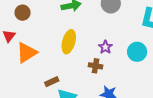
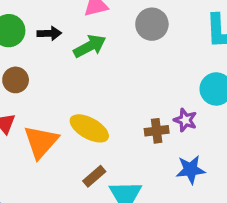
yellow ellipse: (69, 42) -> (89, 128), moved, turned -60
purple star: (105, 47) -> (185, 120), moved

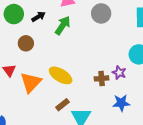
black arrow: (49, 33) -> (38, 17), turned -32
green arrow: (90, 46) -> (63, 25), turned -30
brown circle: (16, 80) -> (26, 43), moved

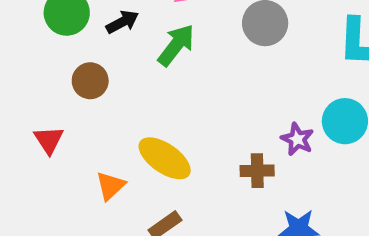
purple star: (119, 73) -> (297, 139), moved
orange triangle: (31, 82) -> (110, 186), moved, size x0.6

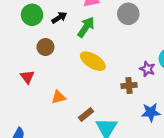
yellow ellipse: (165, 158) -> (93, 61), moved
orange triangle: (110, 186) -> (58, 97), turned 32

